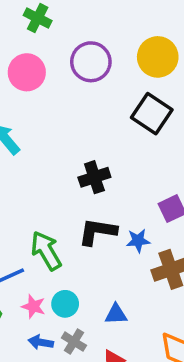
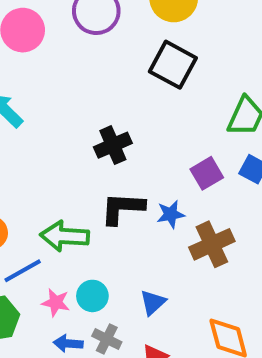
green arrow: (46, 251) -> (65, 236), turned -51
blue triangle: (116, 314) -> (153, 303), turned -35

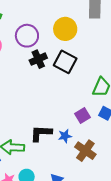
black cross: (113, 145) -> (38, 59), moved
brown cross: (212, 244) -> (85, 151), turned -30

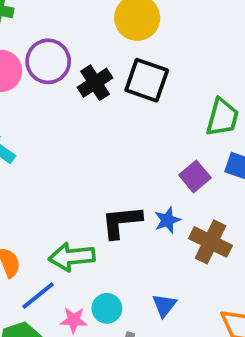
purple circle: (27, 36) -> (48, 61), moved

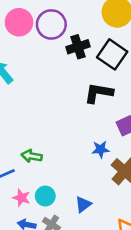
black L-shape: (121, 222) -> (99, 93), moved
green arrow: (72, 257) -> (32, 156), size x0.7

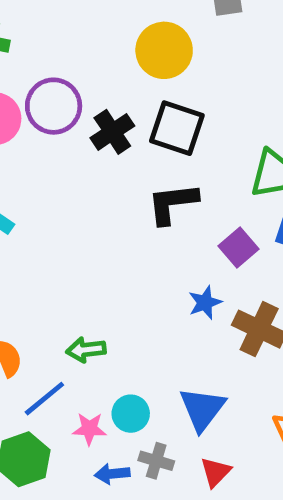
blue triangle: (83, 204) -> (202, 409), size x1.5

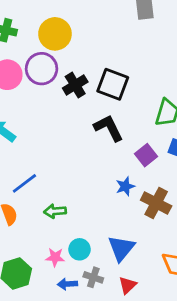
yellow circle: (164, 50) -> (55, 34), moved
black L-shape: (172, 203) -> (109, 128), turned 68
blue line: (44, 399) -> (24, 183), moved

